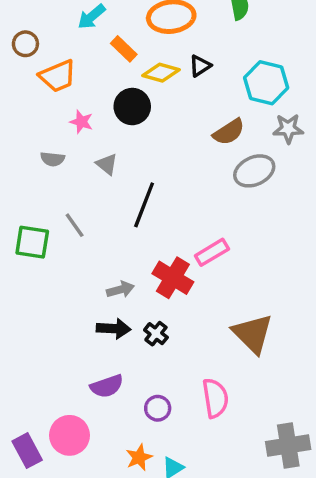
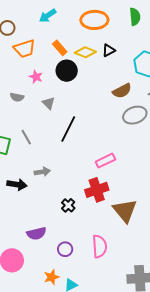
orange rectangle: (124, 49) -> (60, 48), moved
red cross: (173, 278) -> (97, 190), moved, turned 35
gray arrow: (120, 290) -> (42, 172), moved
black arrow: (114, 329) -> (17, 184), moved

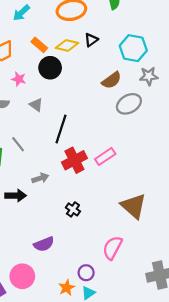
red cross: (97, 190) -> (74, 160), moved
pink semicircle: (100, 246) -> (112, 248), turned -140
purple circle: (65, 249) -> (86, 273), moved

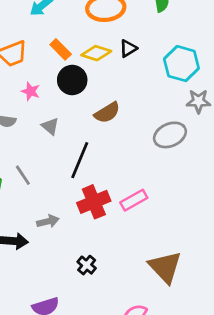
brown semicircle: (112, 80) -> (107, 113), moved

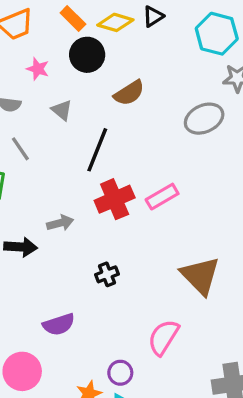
gray line: (23, 175) -> (20, 149), moved
black cross: (87, 265) -> (107, 274), turned 30

